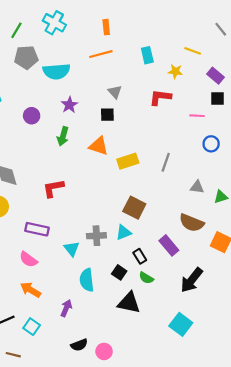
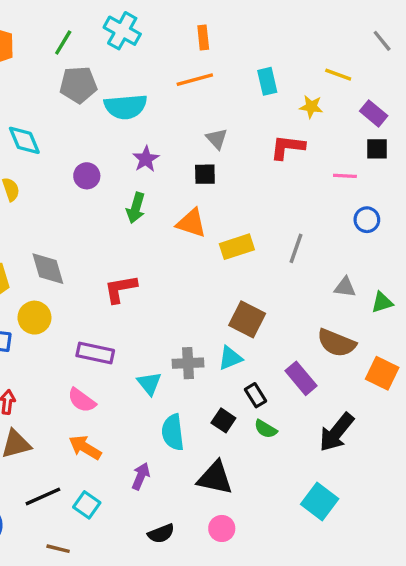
black triangle: (129, 303) -> (215, 478), moved
pink circle: (104, 351) -> (222, 528), moved

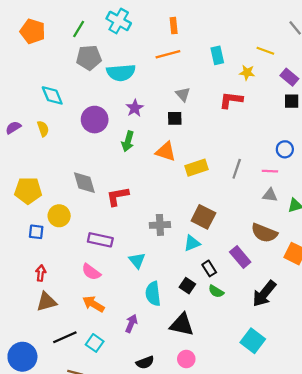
purple circle: (87, 176) -> (95, 120), size x1.5
pink line: (345, 176) -> (270, 171), moved
gray diamond: (48, 269) -> (84, 183), moved
gray cross: (188, 363) -> (160, 225), moved

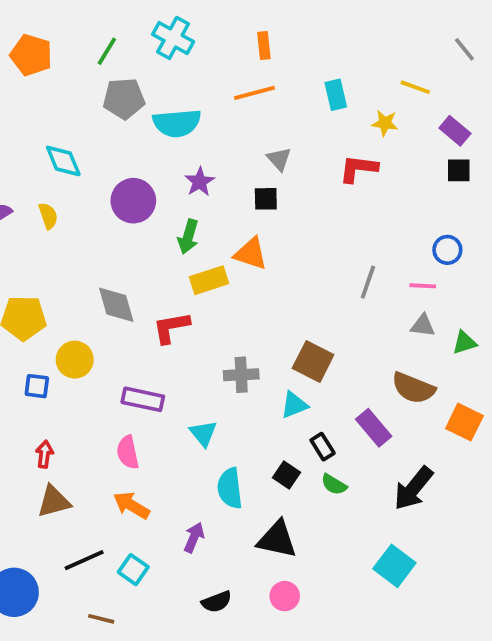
yellow rectangle: (197, 168) -> (209, 280), moved
pink semicircle: (91, 272) -> (128, 452), turned 42

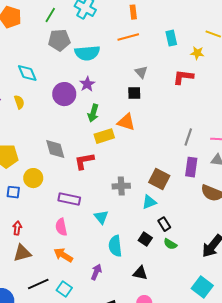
purple star: (200, 182) -> (87, 84), moved
purple rectangle: (374, 428) -> (191, 167), moved, turned 48
black triangle: (277, 539) -> (140, 273), size x0.7

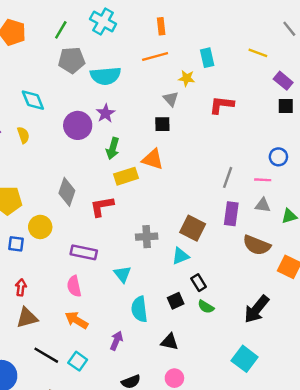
yellow star: (197, 53) -> (187, 78), moved
gray diamond: (55, 149) -> (67, 192), turned 35
black square: (145, 239) -> (176, 301), turned 32
black line: (38, 284) -> (46, 355), turned 55

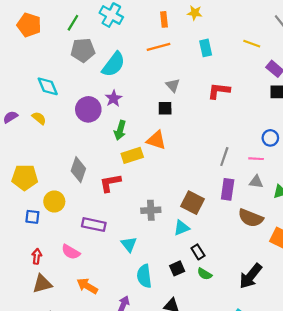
cyan semicircle: (106, 76) -> (114, 64), turned -48
yellow star: (187, 78) -> (195, 13), moved
yellow semicircle: (23, 135) -> (39, 118), turned -32
pink semicircle: (74, 286) -> (71, 252), moved, turned -48

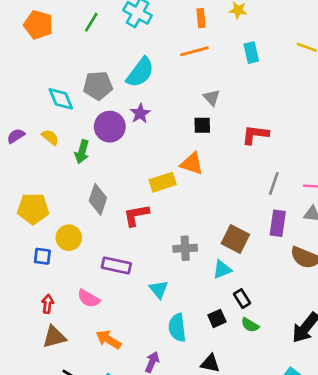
gray pentagon: (83, 50) -> (98, 86), moved
red L-shape: (219, 91) -> (255, 135), moved
green arrow: (120, 130) -> (82, 152), moved

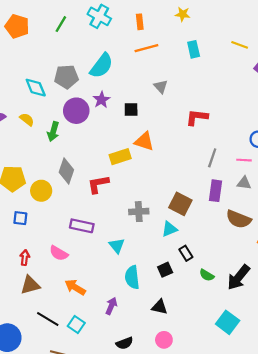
orange rectangle: (201, 18) -> (140, 22), moved
black square: (202, 125) -> (131, 110), moved
yellow circle: (69, 238) -> (41, 191), moved
green semicircle: (250, 325) -> (207, 275), moved

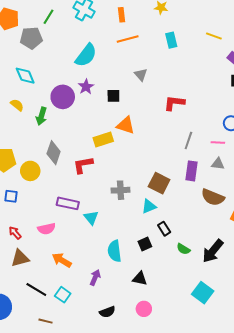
gray pentagon: (66, 77) -> (31, 38), moved
cyan triangle: (117, 246) -> (91, 218), moved
pink semicircle: (59, 253) -> (46, 229), turned -42
red arrow: (25, 258) -> (15, 233), turned -48

